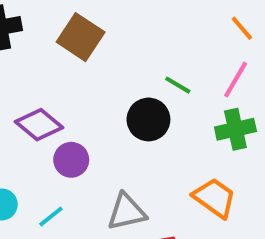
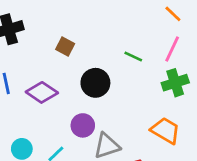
brown square: (81, 37) -> (65, 47), moved, size x0.6
black circle: (148, 119) -> (95, 83), moved
purple circle: (71, 160) -> (83, 125), moved

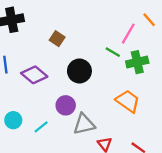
pink line: (172, 49) -> (128, 34), moved
green cross: (175, 83) -> (137, 62), moved
orange trapezoid: (166, 131) -> (128, 101), moved

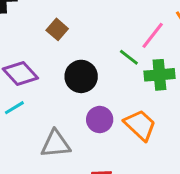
purple circle: (66, 105) -> (100, 120), moved
gray triangle: (84, 124) -> (56, 144), moved
cyan line: (41, 127) -> (14, 108), moved

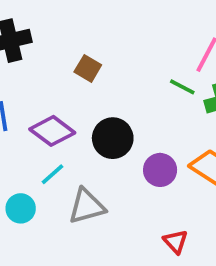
black circle: (81, 76) -> (113, 138), moved
gray triangle: (56, 144) -> (87, 206), moved

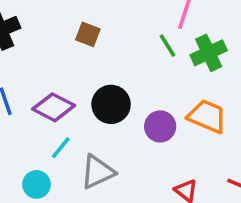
brown square: (88, 68) -> (88, 34), moved
green line: (182, 87) -> (168, 46), turned 40

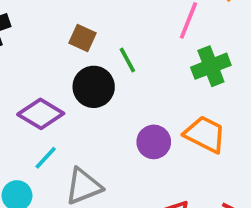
green line: (168, 46) -> (127, 60), moved
black circle: (111, 104) -> (94, 87), moved

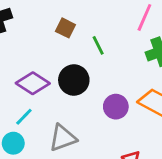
black circle: (94, 87) -> (74, 80), moved
cyan line: (46, 158) -> (24, 117), moved

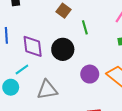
purple diamond: (33, 83) -> (33, 46), turned 40

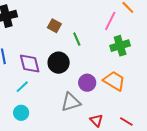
cyan circle: (11, 87) -> (21, 113), moved
gray triangle: (47, 90) -> (71, 102), moved

